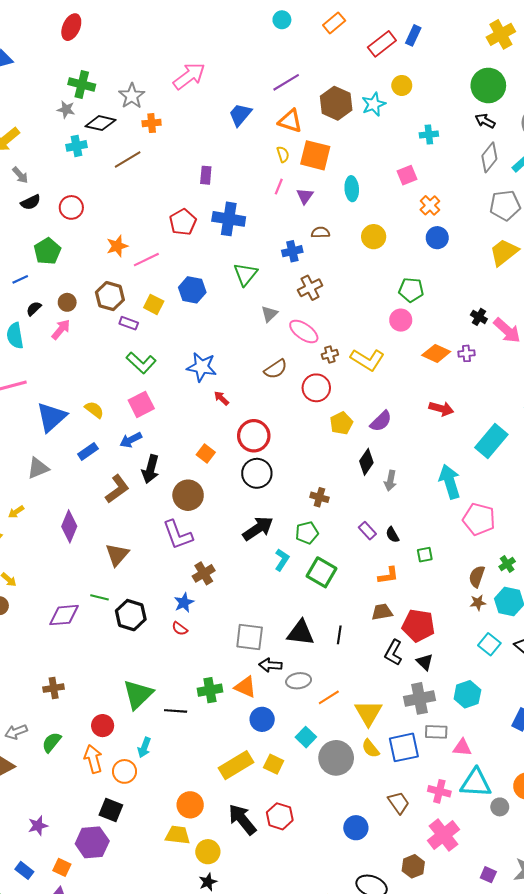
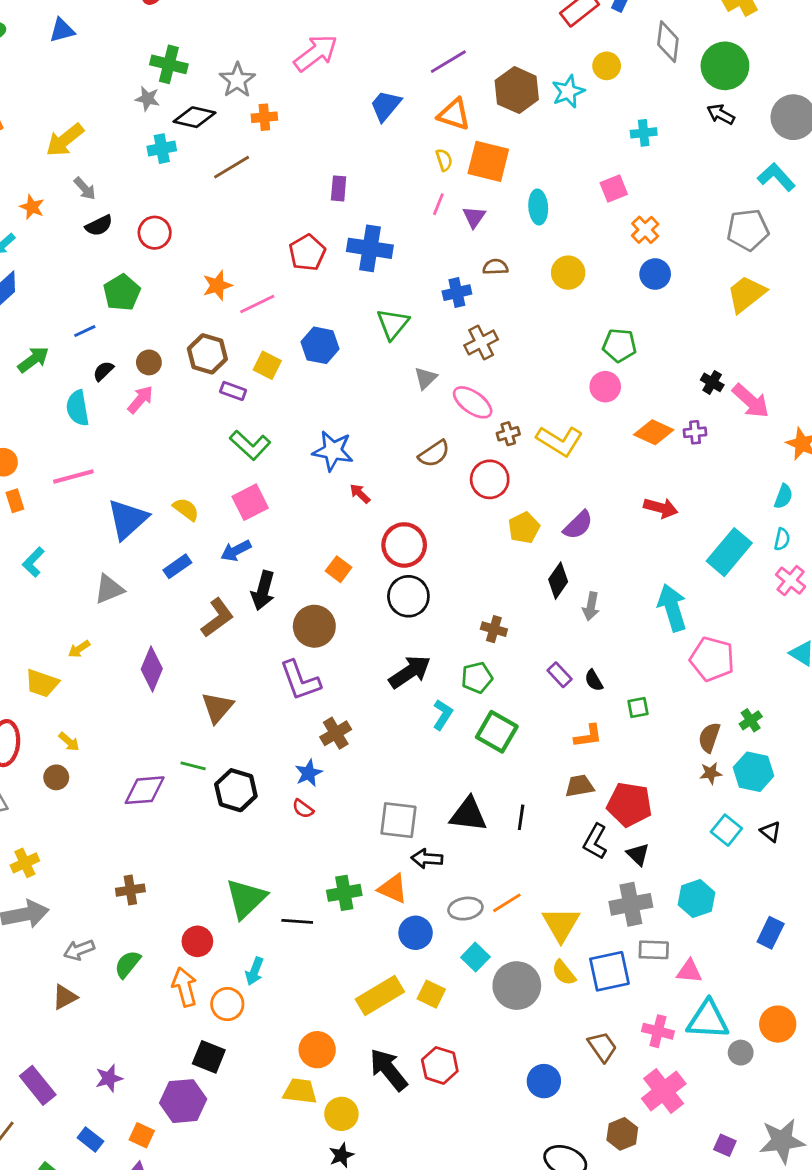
gray diamond: (489, 157) -> (668, 42), moved, turned -32
gray ellipse: (299, 681) -> (465, 909), moved

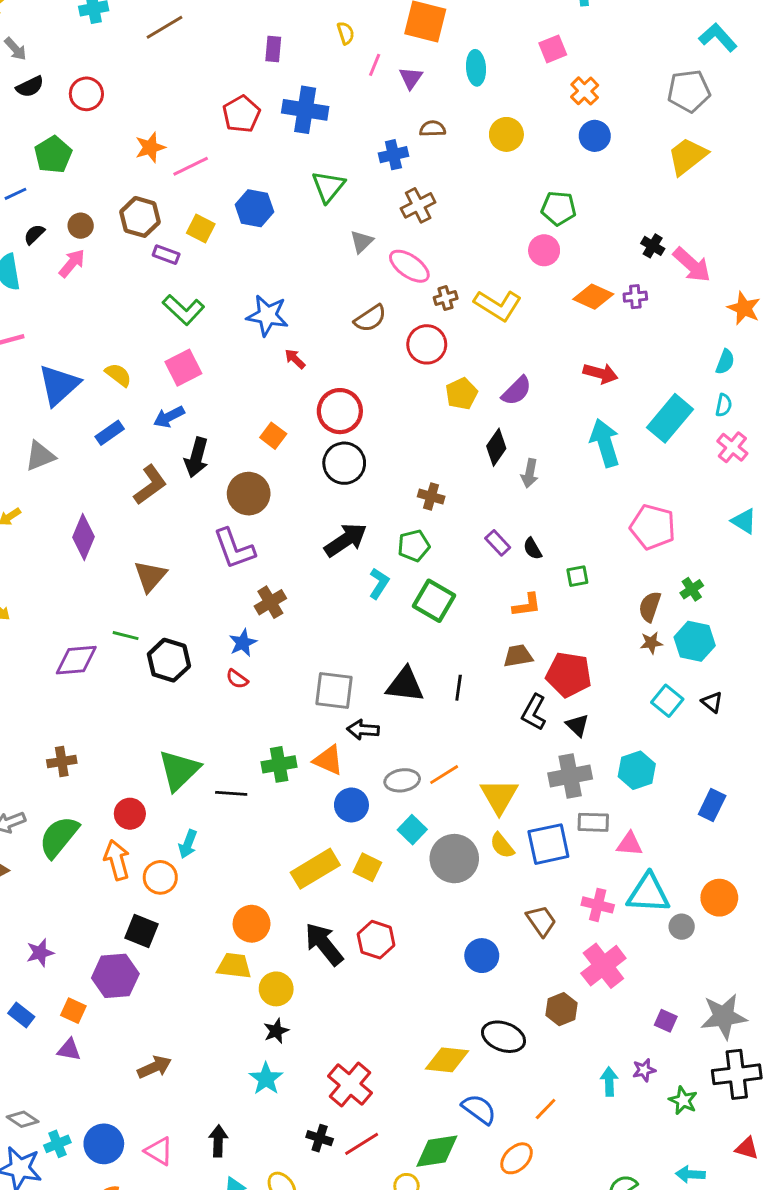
yellow semicircle: (444, 160) -> (346, 33), moved
cyan arrow: (672, 608) -> (605, 443), moved
green semicircle: (128, 964) -> (59, 837), size x1.5

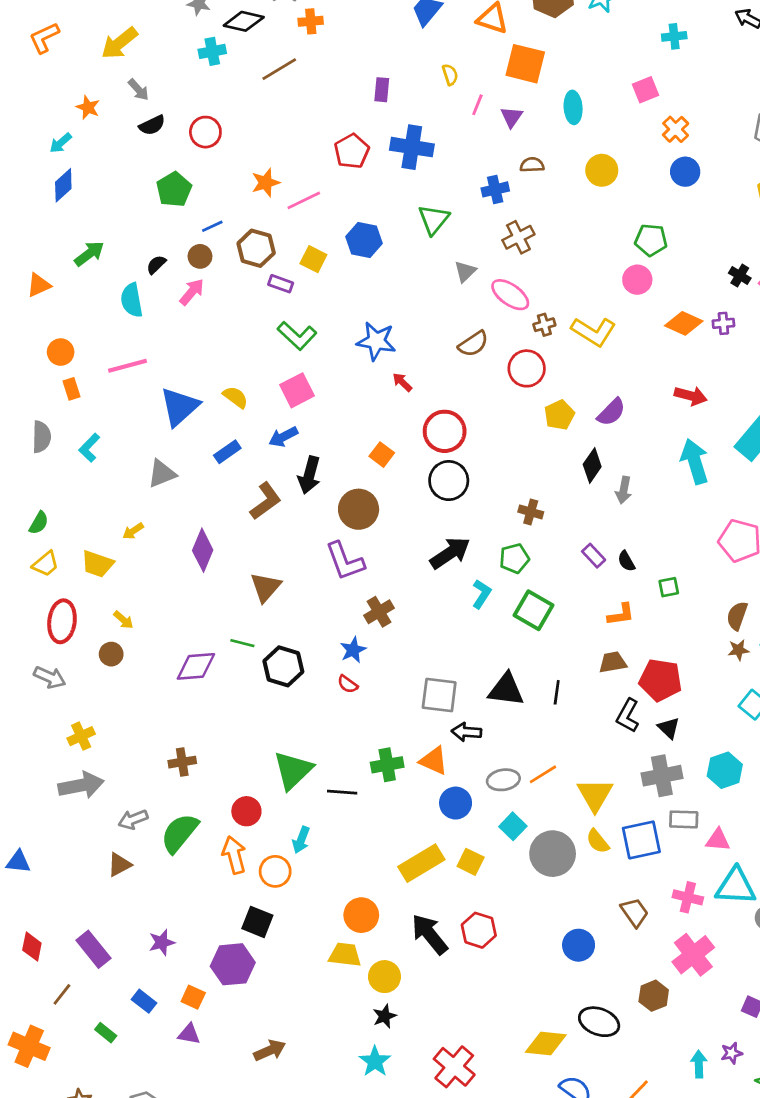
blue line: (15, 194) -> (212, 226), moved

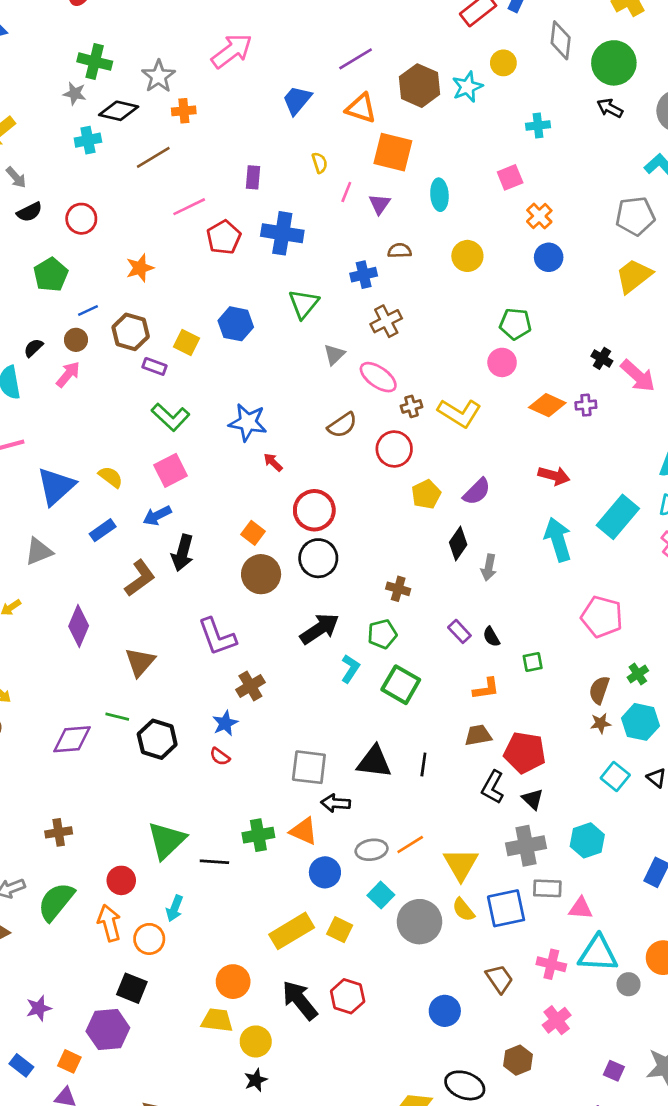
pink line: (304, 200) -> (189, 207), moved
brown circle: (359, 509) -> (261, 574), moved
pink cross: (693, 955) -> (557, 1020), size x0.7

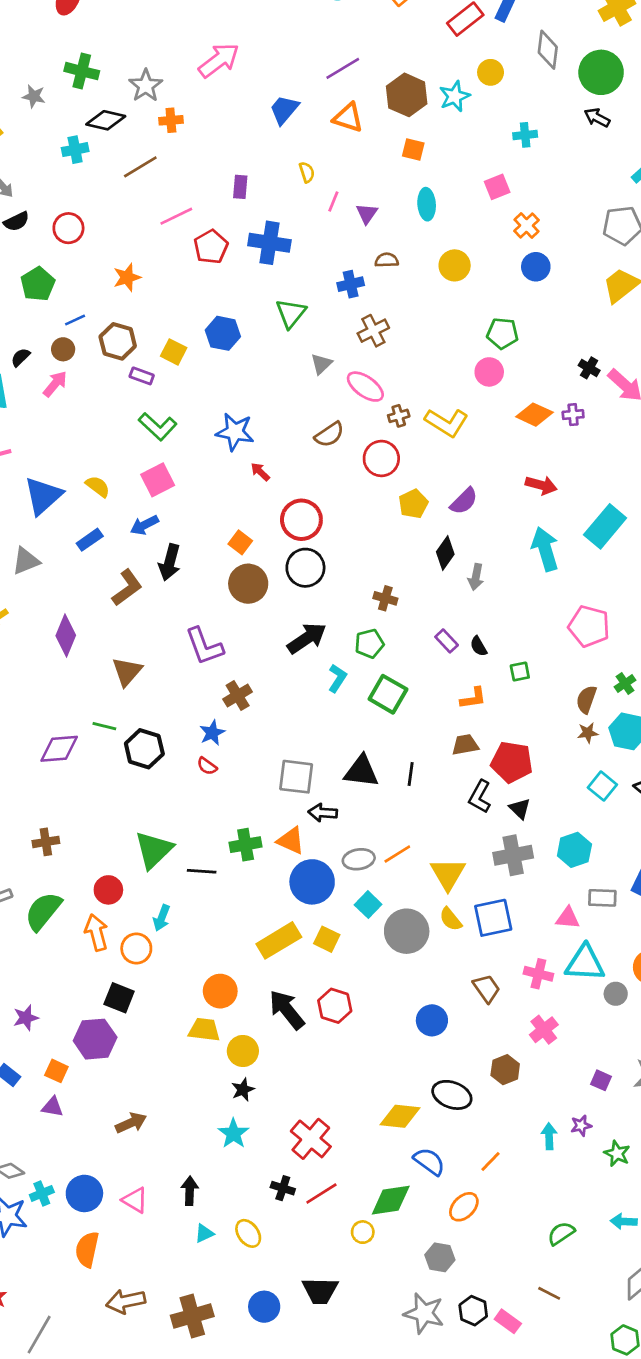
gray star: (75, 94) -> (34, 96), moved
orange square: (393, 152) -> (413, 150), moved, size x0.6
blue circle: (325, 872) -> (312, 882), size x1.4
gray rectangle: (547, 888) -> (602, 898), moved

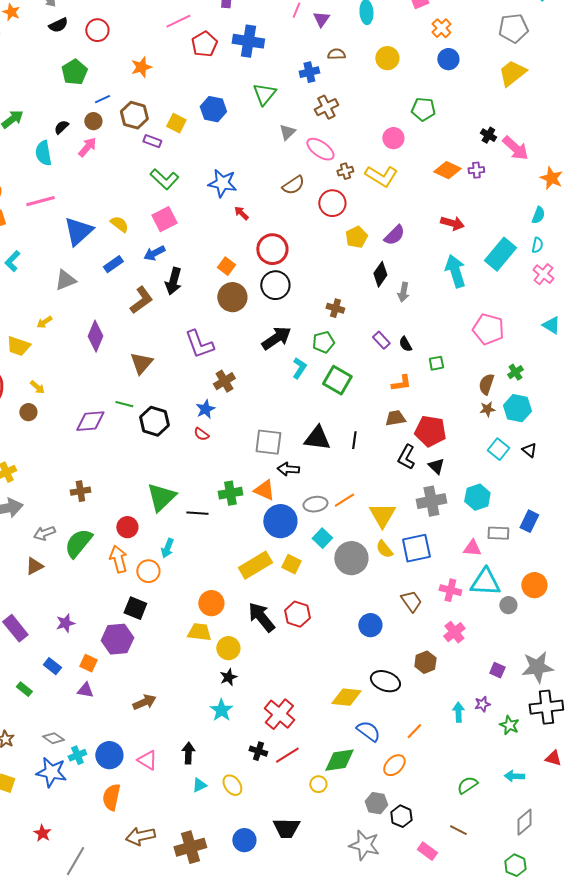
pink circle: (489, 372) -> (393, 138), moved
black hexagon: (473, 1311) -> (401, 816), moved

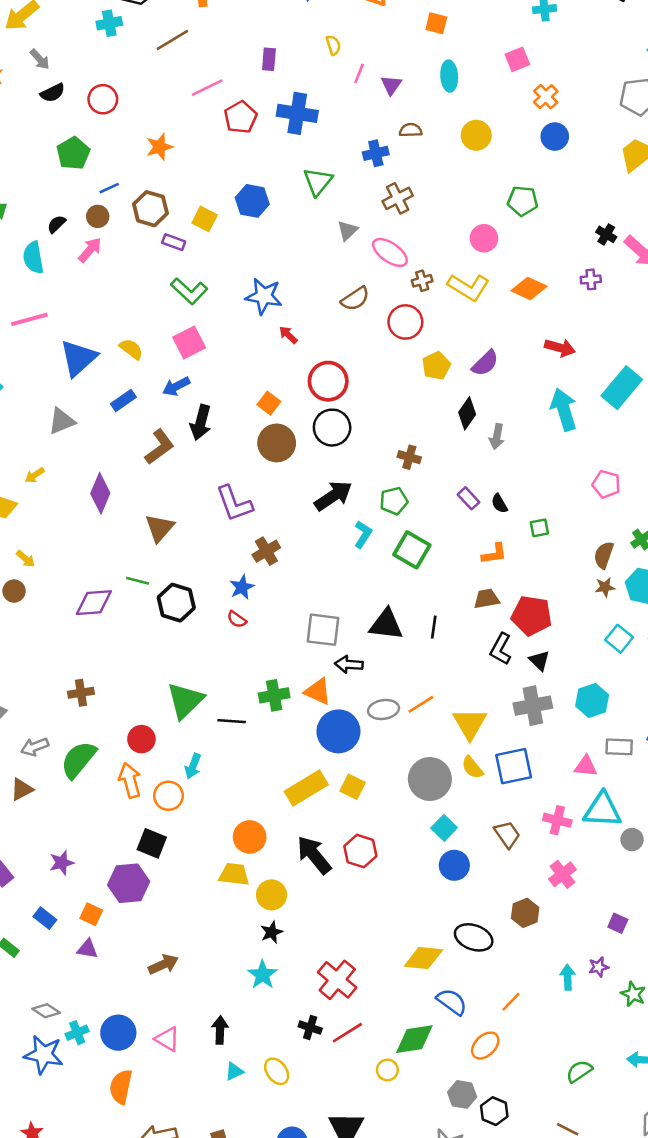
orange diamond: (447, 170) -> (529, 288), moved
pink pentagon: (488, 329) -> (606, 484), size x0.7
cyan square: (322, 538) -> (444, 828), moved

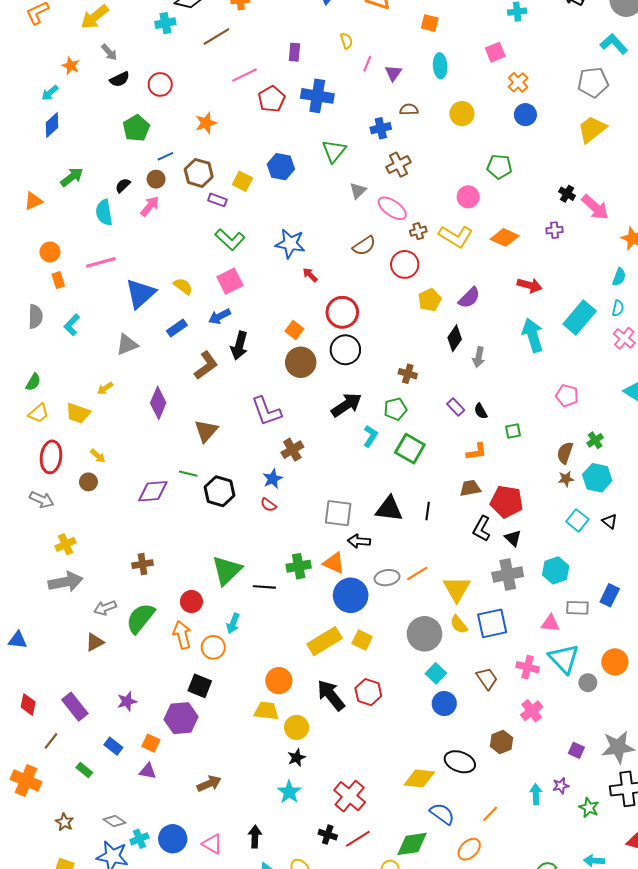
cyan triangle: (602, 810) -> (564, 659), turned 44

